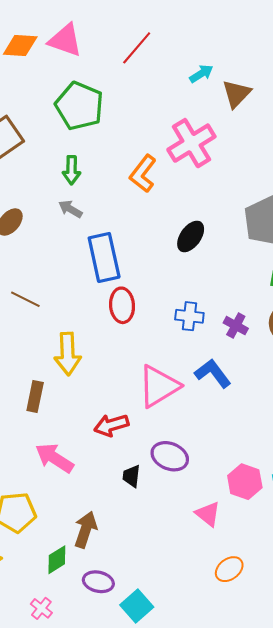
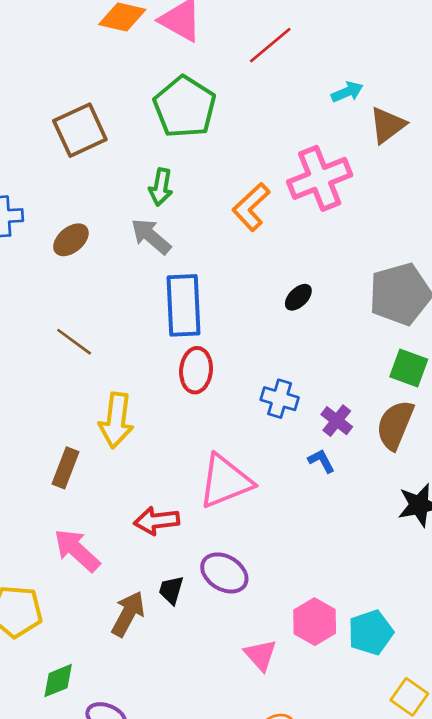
gray arrow: (70, 209) -> (151, 236), size x1.4
black ellipse: (191, 236) -> (298, 297), size x0.7
blue L-shape: (213, 373) -> (321, 461), moved, size x0.6
brown arrow: (86, 530) -> (128, 614), moved

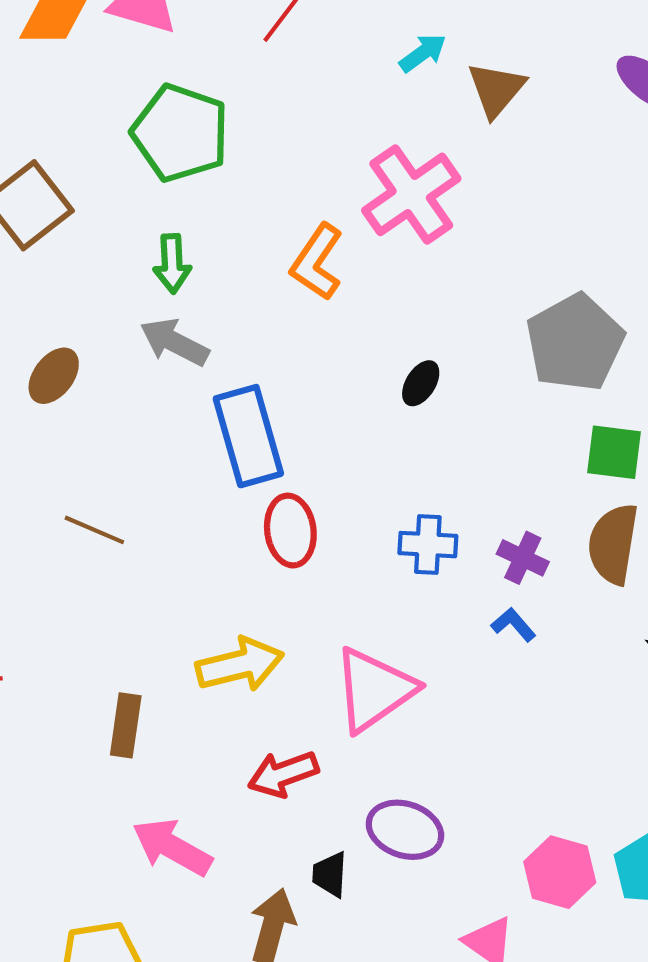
yellow arrow: (116, 420) -> (240, 665), moved, turned -98

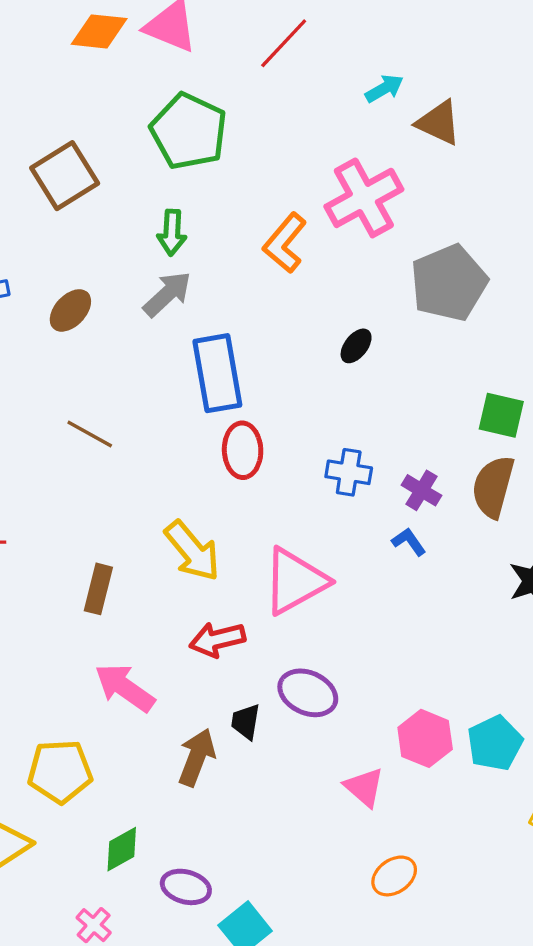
brown triangle: (496, 89) -> (439, 123), turned -51
gray arrow: (174, 342) -> (167, 294), turned 104
gray pentagon: (575, 343) -> (449, 283), moved
yellow arrow: (240, 665) -> (192, 551), turned 58

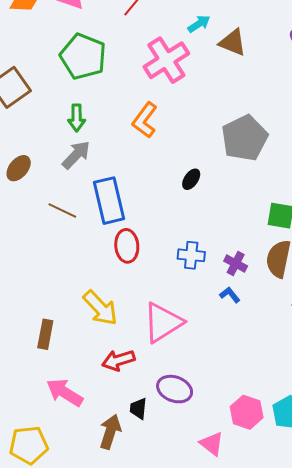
pink cross: (364, 198) -> (166, 60), moved
brown line: (90, 434) -> (62, 210), moved

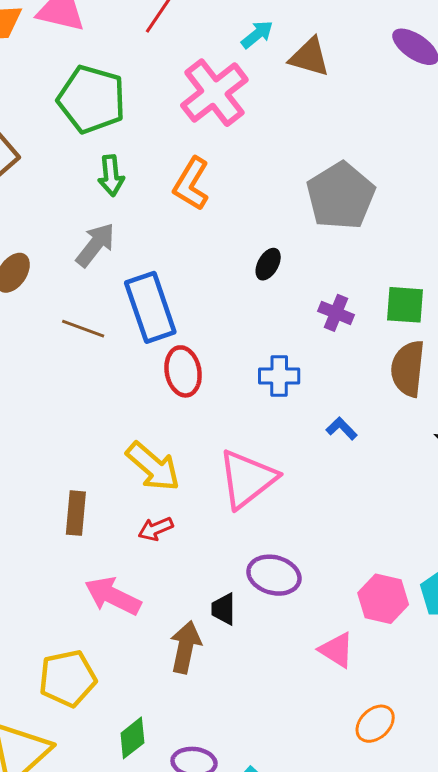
green arrow: (77, 118) -> (111, 176), moved
purple cross: (236, 264) -> (336, 313), moved
red arrow: (118, 360) -> (156, 529), moved, size x0.7

